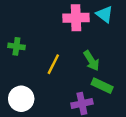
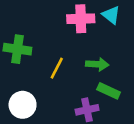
green cross: (16, 46) -> (17, 49), size x1.5
green arrow: (91, 61) -> (97, 64), turned -54

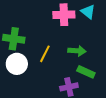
white circle: (23, 105) -> (17, 64), moved

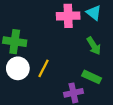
green arrow: (77, 51) -> (94, 46), moved, turned 54
yellow line: (45, 54) -> (44, 68), moved

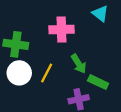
pink cross: (68, 16) -> (61, 30), moved
green arrow: (94, 46) -> (79, 64), moved

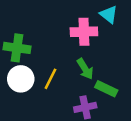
pink cross: (61, 30) -> (84, 32), moved

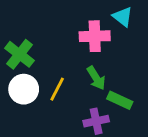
green cross: (17, 48) -> (19, 54), turned 30

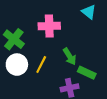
pink cross: (95, 36) -> (49, 26), moved

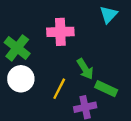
cyan triangle: (89, 12) -> (109, 15), turned 35
yellow line: (41, 65) -> (59, 89), moved

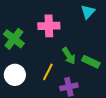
white circle: (21, 79) -> (15, 75), moved
green rectangle: (106, 89) -> (91, 62), moved

